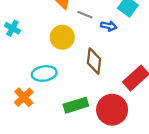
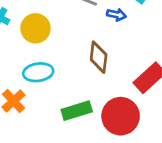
yellow circle: (62, 37) -> (35, 28), moved

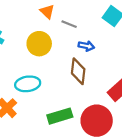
blue arrow: (116, 15) -> (86, 46), moved
yellow circle: (35, 28) -> (39, 44), moved

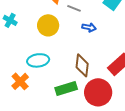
brown diamond: (78, 71) -> (82, 65), moved

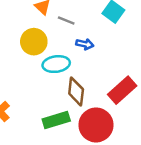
cyan ellipse: (38, 60) -> (56, 64), moved

